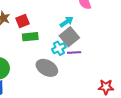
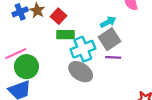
red square: (22, 21) -> (59, 16), turned -32
cyan cross: (59, 48) -> (83, 49), moved, size x1.5

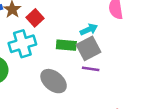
green rectangle: (66, 35) -> (66, 45), moved
cyan cross: (83, 49) -> (22, 44), moved

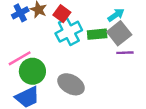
cyan cross: (22, 44) -> (69, 32), moved
gray ellipse: (54, 81) -> (71, 84), moved

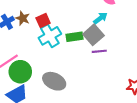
red square: (62, 14) -> (43, 21), turned 32
cyan arrow: (116, 15) -> (100, 18), moved

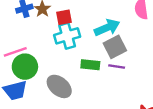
cyan arrow: (100, 18) -> (107, 28), moved, size x1.5
green rectangle: (74, 37) -> (90, 65), moved

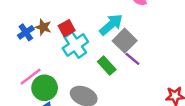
green rectangle: (90, 65) -> (107, 66), turned 60
purple line: (117, 66) -> (132, 59), turned 49

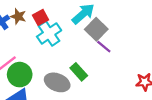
green rectangle: (107, 66) -> (79, 72), moved

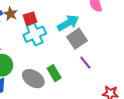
purple line: (104, 47) -> (85, 63), moved

